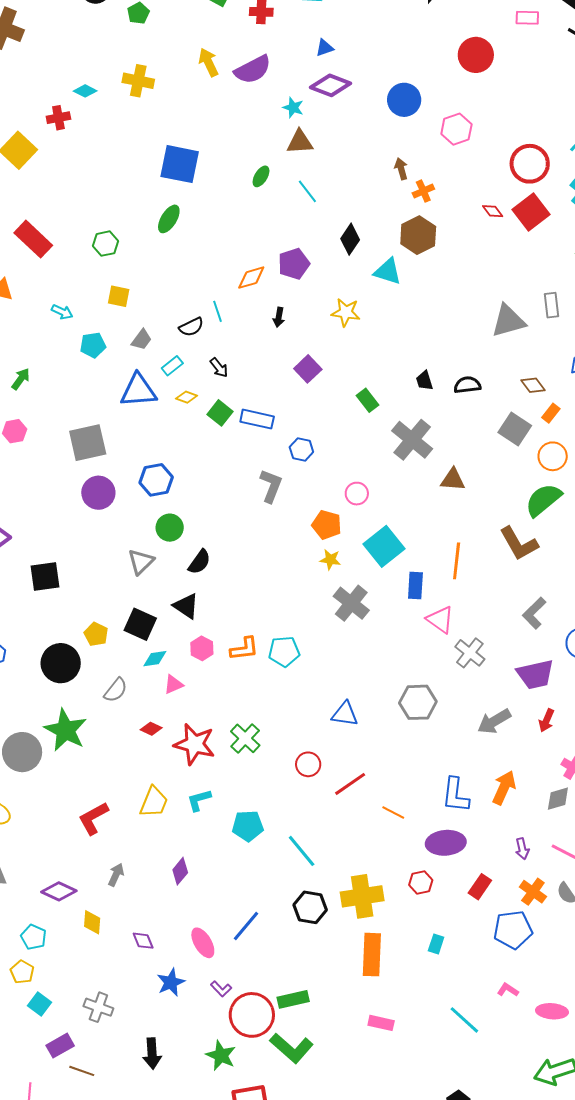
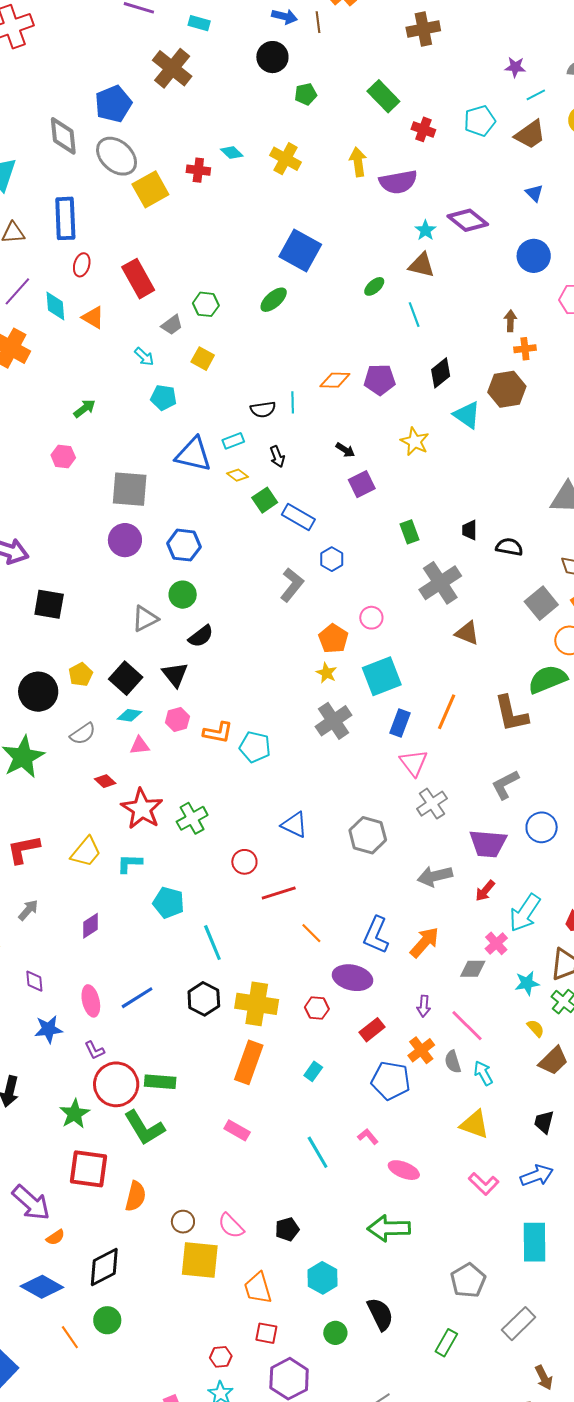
blue triangle: (325, 48) -> (534, 193), moved, turned 48
black arrow: (279, 317) -> (345, 450), moved, turned -84
gray trapezoid: (142, 340) -> (172, 325), moved

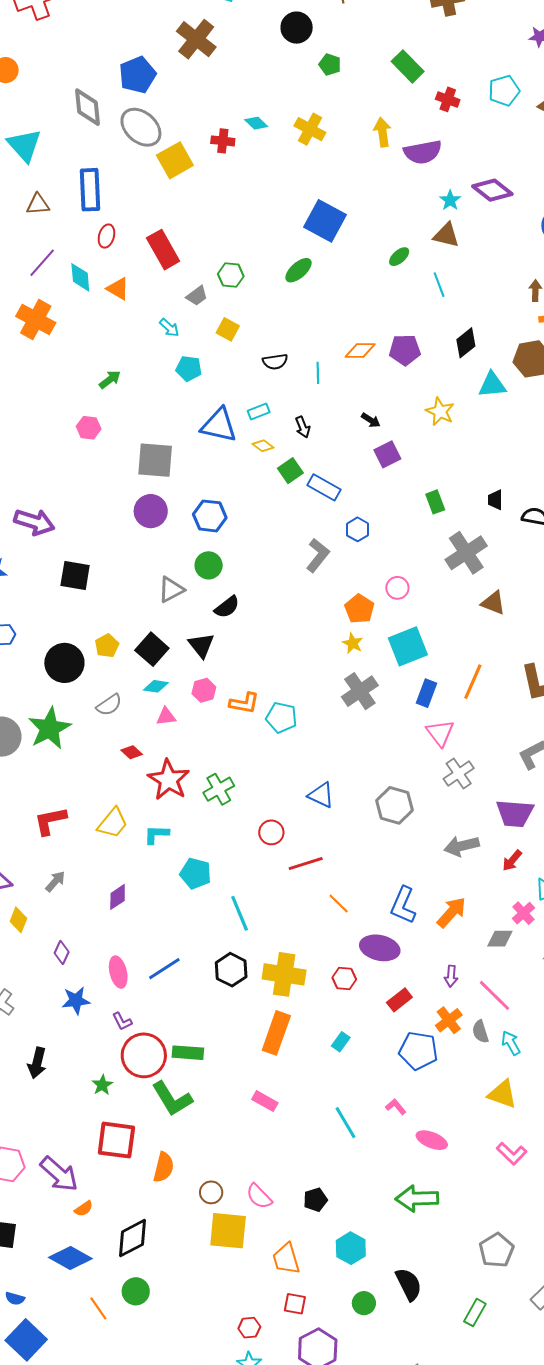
green pentagon: (306, 94) -> (330, 65), turned 30
black semicircle: (263, 409) -> (275, 362), moved
cyan triangle: (467, 415) -> (492, 385), turned -40
purple diamond: (34, 981) -> (62, 952), turned 30
green star: (75, 1114) -> (102, 1085), size x0.7

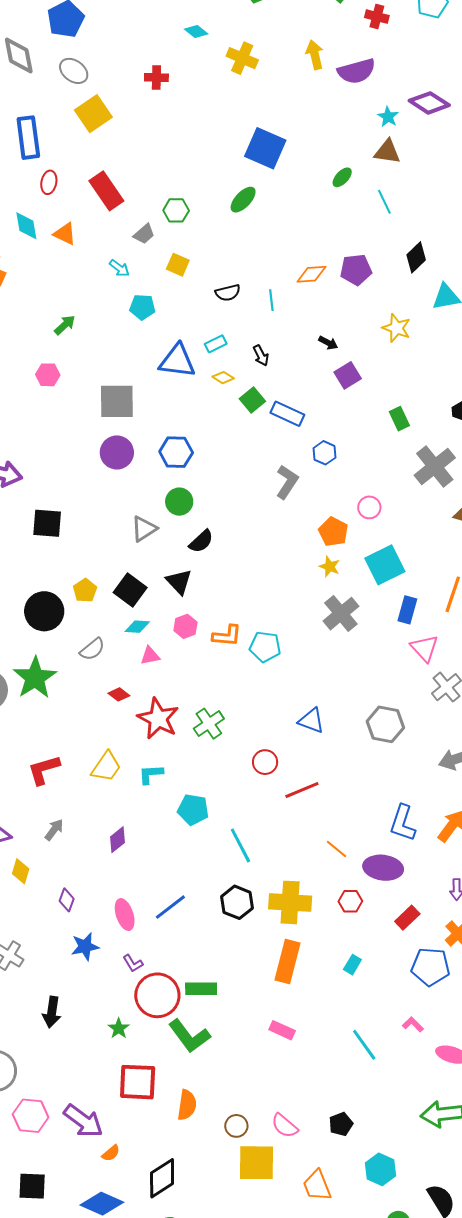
cyan diamond: (256, 123) -> (196, 31), moved
gray ellipse: (141, 127) -> (74, 71), size x0.7
yellow square: (175, 160) -> (93, 114), moved
orange line: (339, 903) -> (336, 849), moved

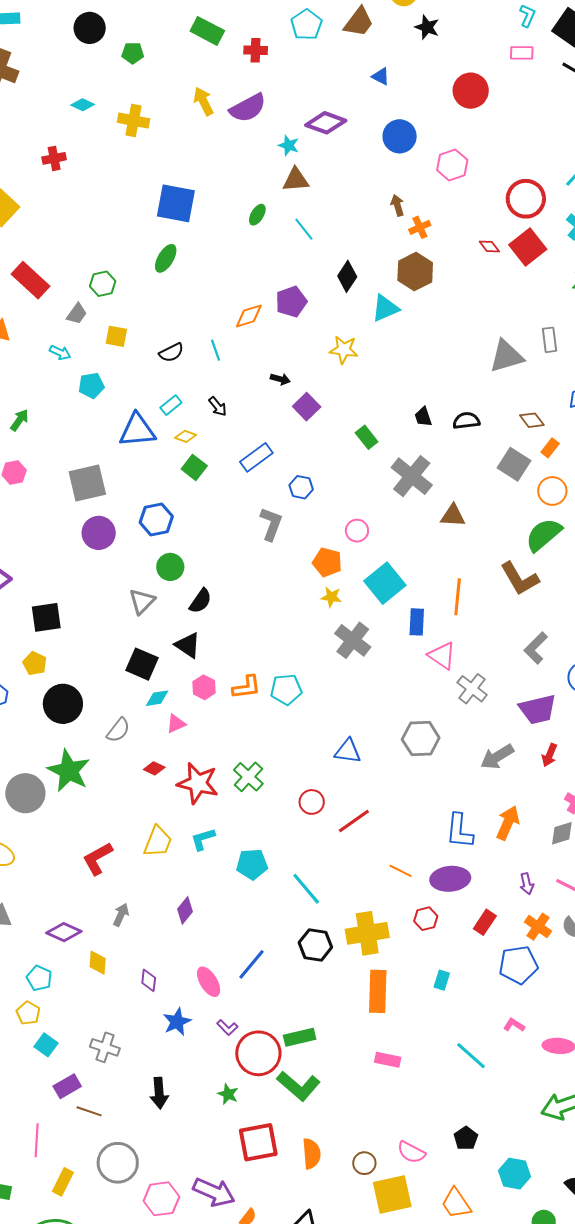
green square: (252, 400) -> (194, 467), moved
blue rectangle: (287, 414) -> (256, 457), turned -48
yellow pentagon: (85, 590) -> (35, 663), moved

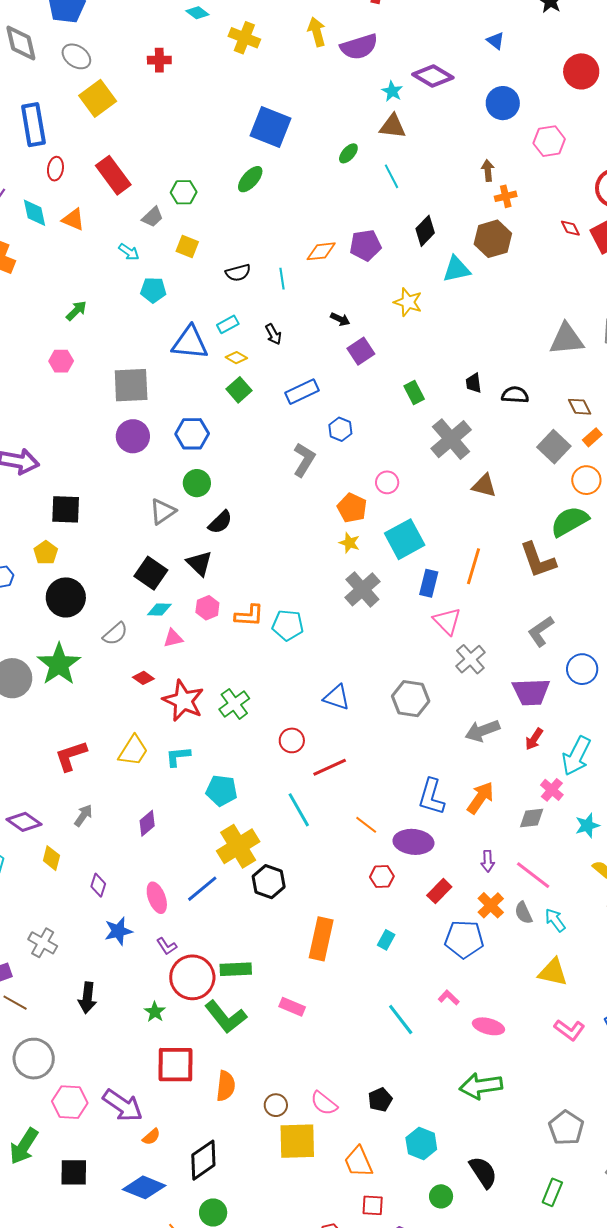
cyan line: (306, 889) -> (299, 810), moved
yellow cross: (367, 933) -> (238, 846), moved, turned -33
pink rectangle: (388, 1060) -> (292, 1007), moved

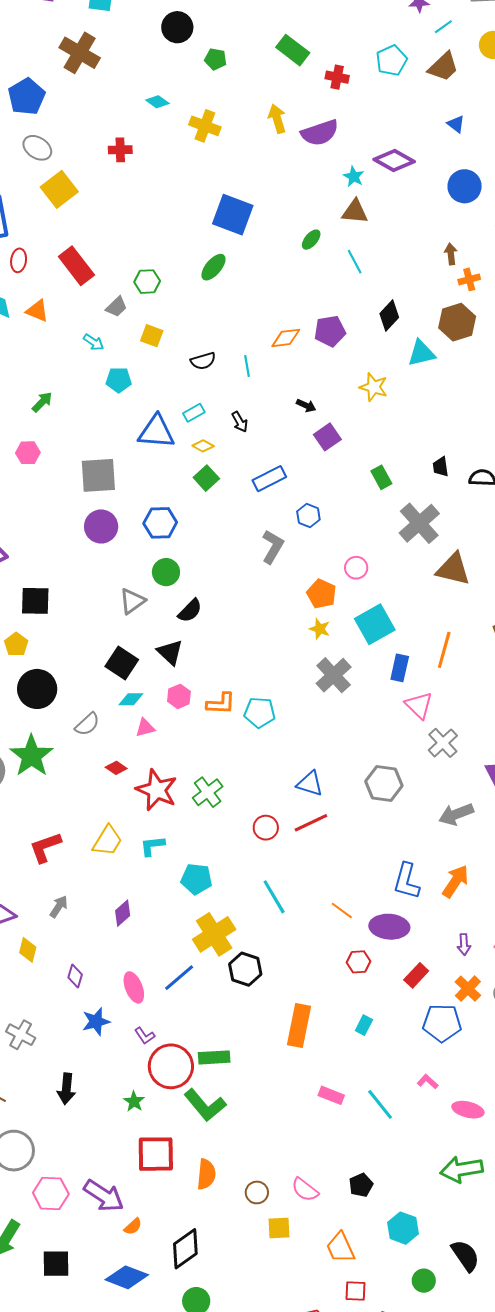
brown triangle: (484, 486) -> (453, 569), size x1.4
red line: (330, 767) -> (311, 823), moved
pink rectangle: (292, 1007) -> (331, 1095), moved
yellow square: (297, 1141) -> (279, 1228), size x0.6

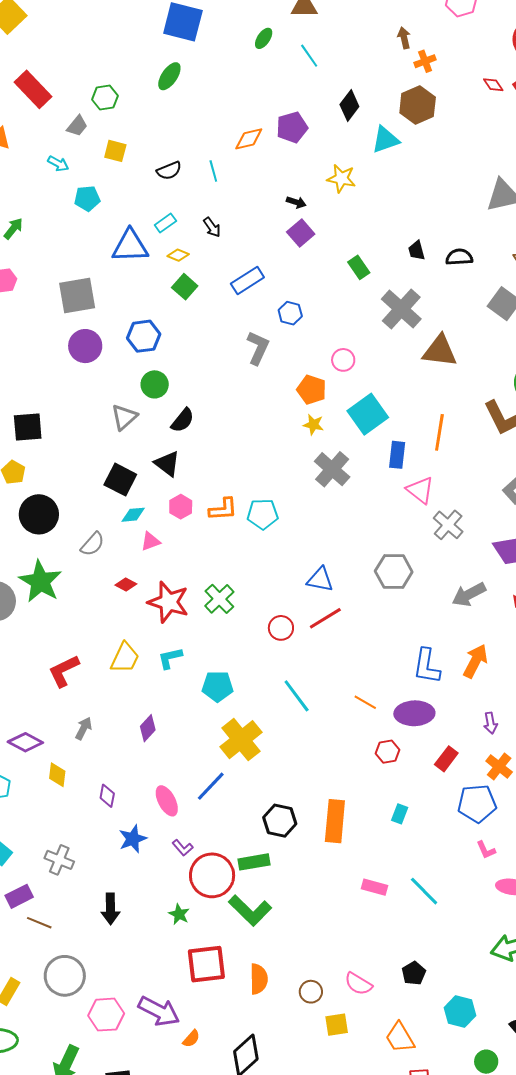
black arrow: (306, 405) -> (296, 202), moved
black hexagon: (245, 969) -> (280, 821), moved
pink L-shape: (428, 1082) -> (486, 850), moved, turned -150

